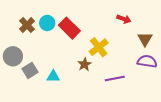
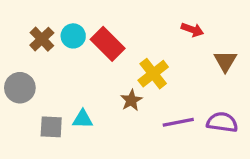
purple semicircle: (147, 61) -> (222, 122), moved
gray square: (30, 70) -> (51, 127), moved, turned 35

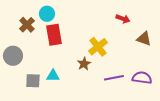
cyan circle: (73, 36) -> (47, 14), moved
red rectangle: (108, 44) -> (54, 35), moved, turned 35
brown triangle: (225, 61) -> (144, 39), turned -42

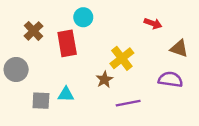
cyan circle: (47, 14) -> (83, 17), moved
purple line: (114, 78) -> (128, 103), moved
purple semicircle: (142, 78) -> (170, 79), moved

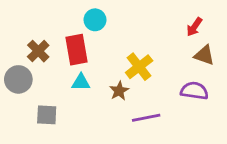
red arrow: (153, 23) -> (194, 27), moved, turned 105
brown cross: (33, 31) -> (38, 51), moved
cyan triangle: (66, 94) -> (81, 82), moved

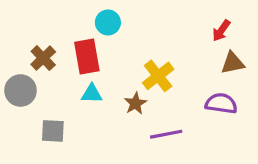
brown triangle: (204, 55) -> (233, 63), turned -30

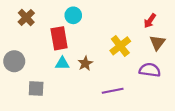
brown cross: (43, 58) -> (26, 17), moved
brown triangle: (233, 63) -> (157, 43), turned -42
yellow cross: (158, 76) -> (120, 46), moved
brown star: (135, 103) -> (85, 63), moved

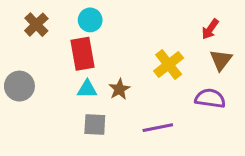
cyan circle: (73, 15) -> (90, 20), moved
gray square: (36, 89) -> (95, 125), moved

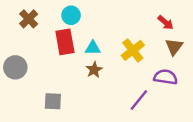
red arrow: (210, 29) -> (166, 23), turned -84
cyan triangle: (87, 89) -> (93, 48), moved
gray square: (95, 125) -> (53, 101), moved
purple line: (158, 128) -> (139, 100), moved, turned -40

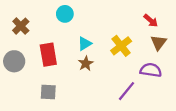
brown cross: (29, 19) -> (21, 26), moved
red rectangle: (65, 42) -> (48, 55), moved
cyan triangle: (93, 48) -> (85, 44), turned -32

